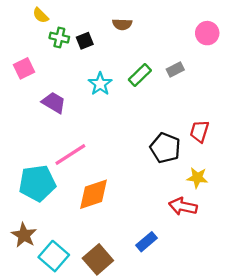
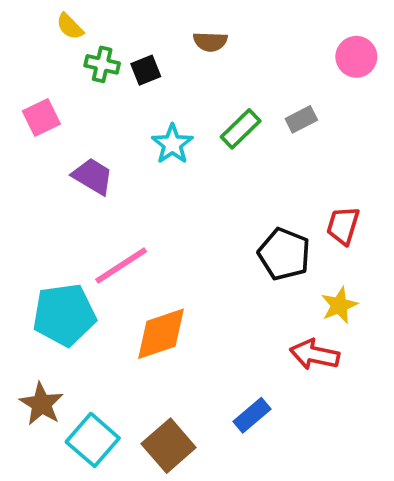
yellow star: (197, 178) -> (339, 305), turned -30

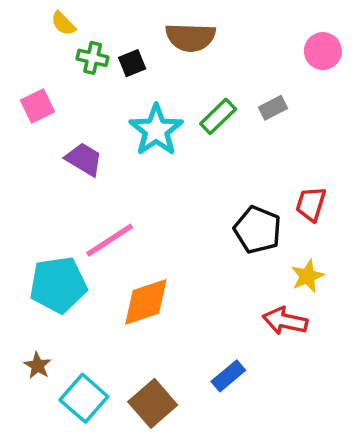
brown semicircle: (210, 42) -> (191, 37), size x1.6
cyan star: (172, 144) -> (156, 130), size x1.4
brown star: (41, 404) -> (38, 366), size x0.7

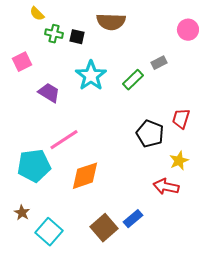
black square: (132, 63) -> (77, 37), turned 35
green rectangle: (218, 116) -> (133, 80), moved
brown square: (153, 403) -> (104, 228), moved

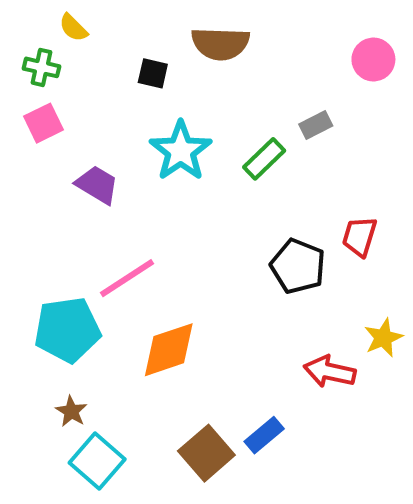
green cross: (54, 34) -> (42, 67), moved
yellow star: (179, 161) -> (383, 338), moved
brown star: (22, 213) -> (71, 411), moved

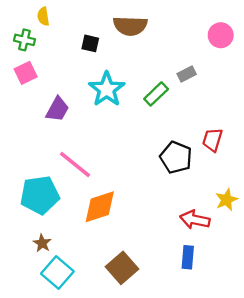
yellow semicircle: (73, 28) -> (43, 16), turned 36
purple trapezoid: (97, 185) -> (57, 109), turned 88
pink line: (127, 278) -> (75, 164), turned 72
blue rectangle: (264, 435) -> (188, 257), moved, turned -45

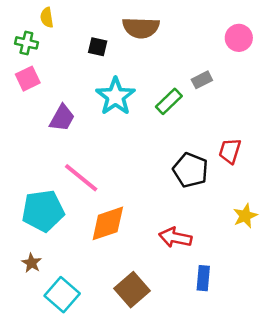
red arrow: (195, 220) -> (175, 237), moved
brown star: (42, 243) -> (32, 263), moved

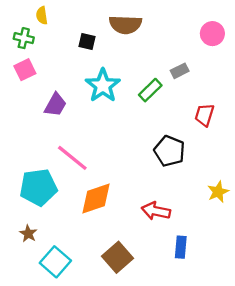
red trapezoid: (230, 151) -> (204, 115), moved

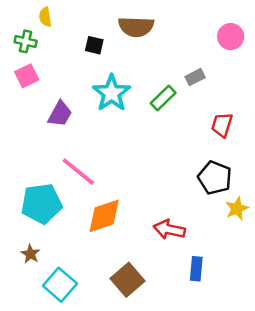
black pentagon: (169, 151) -> (215, 178), moved

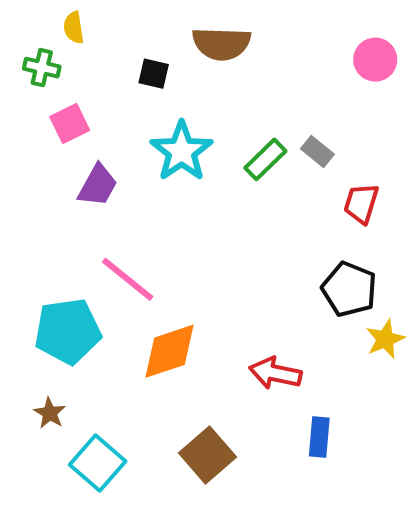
pink square: (27, 76) -> (70, 123), moved
gray rectangle: (195, 77) -> (317, 151), moved, turned 66

